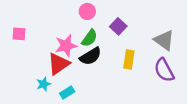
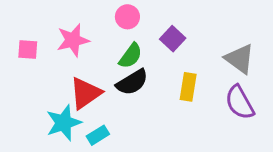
pink star: (66, 46) -> (73, 40), moved
cyan star: (44, 84) -> (64, 123), size x1.6

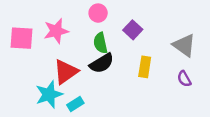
pink square: (28, 50) -> (21, 38), size x1.5
green semicircle: (131, 56) -> (100, 43), turned 132
purple semicircle: (240, 102) -> (184, 79), size x0.6

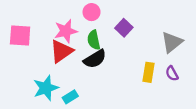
pink star: (56, 31) -> (66, 31), moved
gray triangle: (184, 45) -> (172, 42), turned 45
yellow rectangle: (145, 67) -> (148, 72), moved
red triangle: (66, 72) -> (61, 51), moved

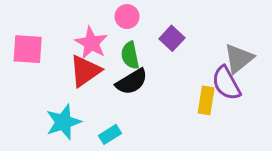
pink star: (66, 31) -> (91, 43), turned -30
purple semicircle: (172, 73) -> (226, 83), moved, size x1.6
cyan rectangle: (70, 97) -> (110, 134), moved

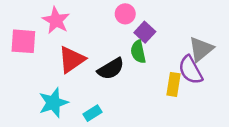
pink circle: (127, 17) -> (125, 14), moved
pink star: (91, 43) -> (56, 20), moved
green semicircle: (130, 55) -> (138, 52), moved

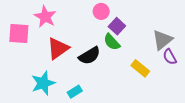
green semicircle: (138, 52) -> (112, 42), turned -30
purple semicircle: (190, 70) -> (170, 57), moved, size x0.7
yellow rectangle: (174, 84) -> (140, 68), turned -60

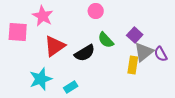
purple square: (117, 26) -> (135, 35), moved
gray triangle: (162, 40) -> (144, 52), moved
yellow rectangle: (140, 68) -> (133, 65), turned 60

